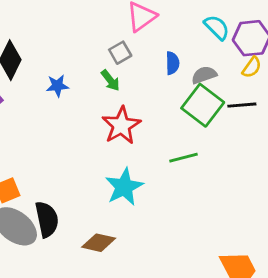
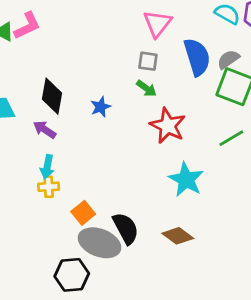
gray square: (120, 53) -> (148, 61), turned -36
blue semicircle: (172, 63) -> (197, 57), size x1.8
brown diamond: (99, 243) -> (178, 236), turned 40

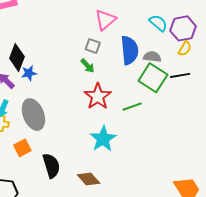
gray semicircle: (228, 59) -> (152, 57), turned 30
blue star: (101, 107) -> (29, 73), moved
green line: (231, 138) -> (132, 107), moved
gray ellipse: (100, 243) -> (33, 115), moved, turned 36

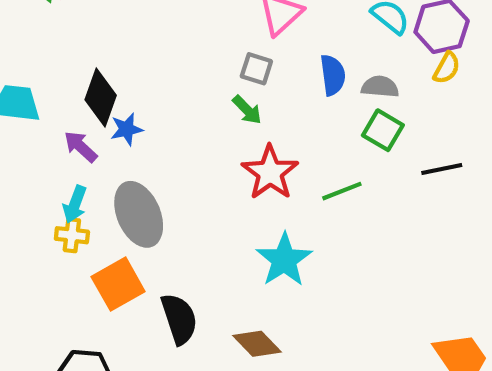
blue semicircle: (130, 50) -> (333, 75), size x0.7
black line: (180, 75) -> (442, 169), moved
green square: (153, 78) -> (383, 130), size x0.7
orange square: (22, 148) -> (118, 284), size x1.4

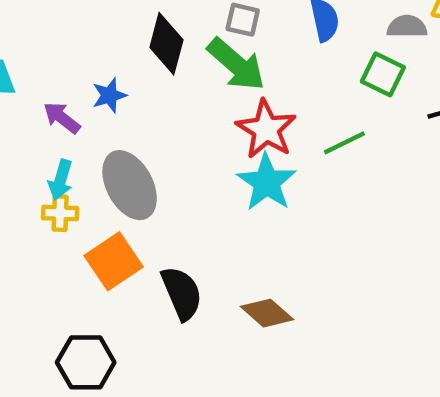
gray semicircle: (380, 87) -> (407, 27), moved
black diamond: (101, 98) -> (166, 44), moved
green arrow: (247, 110) -> (236, 64), size x1.8
cyan star: (284, 260) -> (267, 182), moved

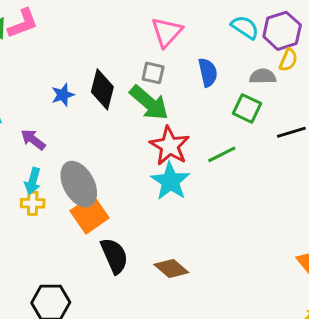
blue star: (109, 95) -> (63, 95), moved
orange square: (114, 261) -> (90, 214), moved

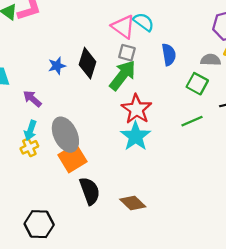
cyan semicircle: (245, 27) -> (144, 22), moved
pink triangle: (167, 32) -> (123, 27), moved, turned -40
green arrow: (149, 103) -> (123, 75), turned -96
green line: (222, 154) -> (192, 121), moved
yellow cross: (33, 203) -> (29, 147), turned -30

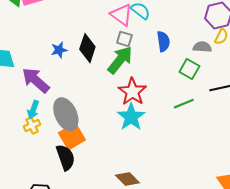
purple arrow: (32, 99) -> (36, 80), size x1.6
black semicircle: (90, 191) -> (65, 157), moved

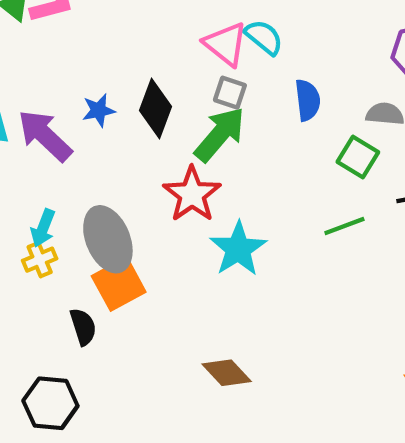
purple arrow: (36, 80) -> (45, 135), moved
red star: (132, 92) -> (192, 194), moved
black semicircle: (65, 157) -> (83, 327), moved, size x0.7

